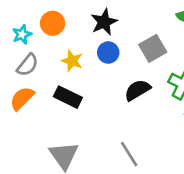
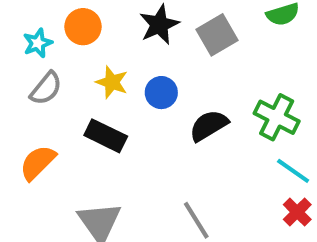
gray square: (153, 48) -> (217, 35), moved
blue circle: (108, 53) -> (161, 93), moved
orange semicircle: (22, 98) -> (38, 163), moved

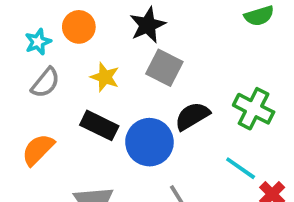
gray square: (217, 35) -> (164, 68), moved, turned -33
blue circle: (161, 93) -> (149, 142), moved, size x1.6
cyan line: (293, 171) -> (241, 168), moved

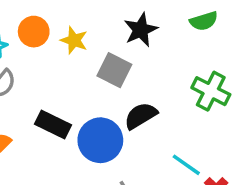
black star: (148, 25) -> (141, 30), moved
yellow star: (105, 77) -> (74, 40), moved
green cross: (254, 109) -> (211, 91), moved

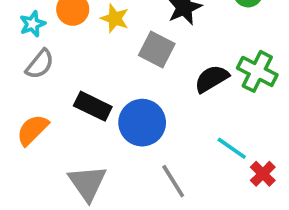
black semicircle: (141, 116) -> (212, 79), moved

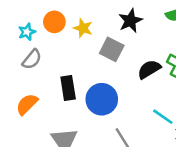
black rectangle: (93, 106) -> (68, 88), turned 55

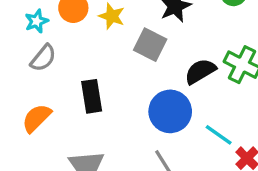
blue circle: (102, 99) -> (170, 111), moved

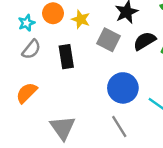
black semicircle: (200, 71) -> (145, 41), moved
black rectangle: (92, 96) -> (66, 57), moved

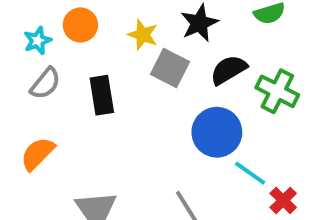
yellow star: (81, 19) -> (143, 35), moved
blue circle: (123, 88) -> (217, 132), moved

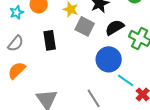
gray semicircle: (45, 83) -> (16, 43), moved

